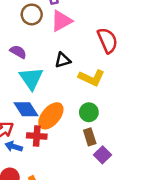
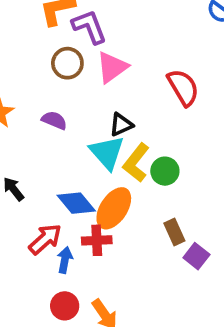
cyan triangle: (31, 78) -> (107, 152), moved
yellow L-shape: (91, 78) -> (136, 163), moved, turned 110
green circle: (89, 112) -> (165, 171), moved
blue arrow: (14, 147) -> (65, 260), turned 91

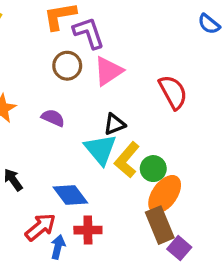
orange ellipse: (114, 208) -> (165, 194), moved
brown rectangle: (174, 232) -> (160, 225), size x1.5

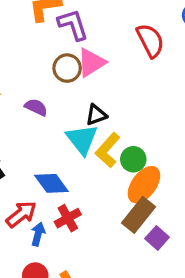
brown circle: (67, 66) -> (67, 68), moved
red semicircle: (173, 92) -> (150, 41), moved
brown rectangle: (160, 225) -> (138, 215), turned 60
red cross: (88, 230) -> (68, 218), turned -30

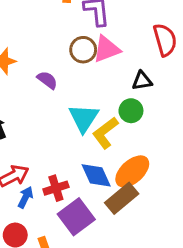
black triangle: (96, 115) -> (142, 81), moved
green circle: (133, 159) -> (131, 111), moved
blue diamond: (51, 183) -> (96, 175), moved
purple square: (157, 238) -> (76, 217), moved, size x1.6

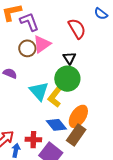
black triangle: (142, 81) -> (69, 58), turned -40
green circle: (131, 111) -> (67, 79), size x1.6
red cross: (56, 188) -> (33, 140), turned 35

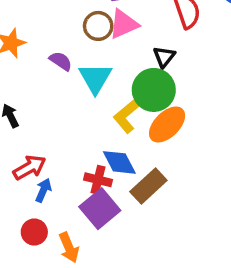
cyan triangle: (39, 91) -> (95, 78), moved
orange ellipse: (78, 116) -> (167, 124), moved
red cross: (33, 140) -> (98, 180), moved

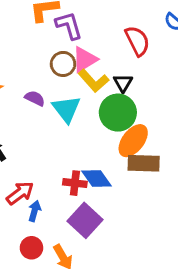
yellow L-shape: (127, 115) -> (94, 81), moved, turned -84
red cross: (98, 180) -> (75, 183), moved
brown rectangle: (148, 186) -> (144, 163), moved, turned 52

